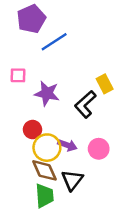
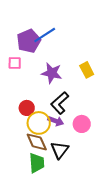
purple pentagon: (31, 19) -> (29, 41), moved
purple star: (47, 93) -> (52, 73), moved
black L-shape: (85, 104) -> (60, 103), moved

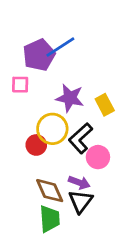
yellow rectangle: (87, 70) -> (105, 105), moved
purple arrow: (56, 121) -> (79, 183), moved
yellow circle: (39, 123) -> (52, 129), moved
pink circle: (82, 124) -> (98, 157), moved

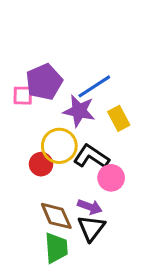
blue line: (60, 47) -> (94, 86), moved
purple pentagon: (39, 55) -> (44, 82), moved
black L-shape: (81, 138) -> (91, 157), turned 76

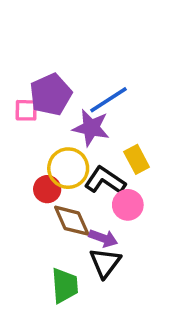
yellow rectangle: (119, 118) -> (137, 159), moved
brown diamond: (56, 216) -> (72, 221), moved

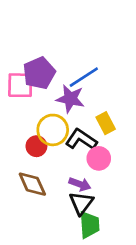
pink square: (26, 110) -> (20, 85), size x1.5
brown diamond: (72, 221) -> (32, 184), moved
green trapezoid: (65, 285) -> (89, 225), moved

